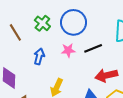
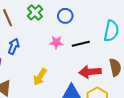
blue circle: (74, 22) -> (65, 16), size x0.6
blue arrow: (39, 56) -> (14, 46), moved

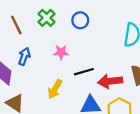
pink star: (56, 42) -> (61, 52), moved
black line: (81, 44) -> (84, 72), moved

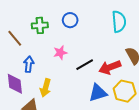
green cross: (47, 18) -> (40, 25), turned -35
yellow arrow: (55, 89) -> (45, 88), moved

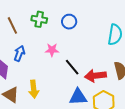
black line: (85, 65) -> (72, 67), turned 66
yellow arrow: (45, 88) -> (34, 89), moved, turned -36

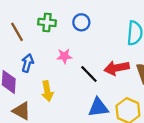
red arrow: (95, 76) -> (117, 68), moved
yellow arrow: (34, 89) -> (47, 91), moved

